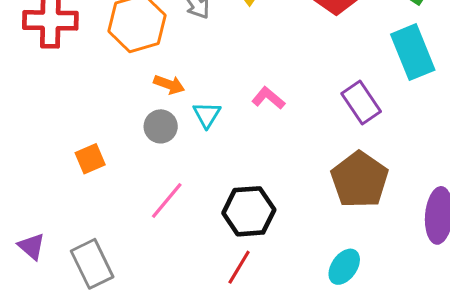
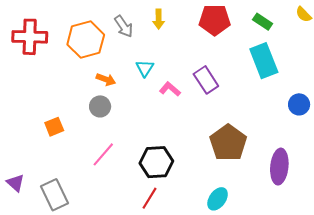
purple rectangle: (361, 103) -> (206, 80), moved
cyan triangle: (207, 115) -> (145, 68), moved

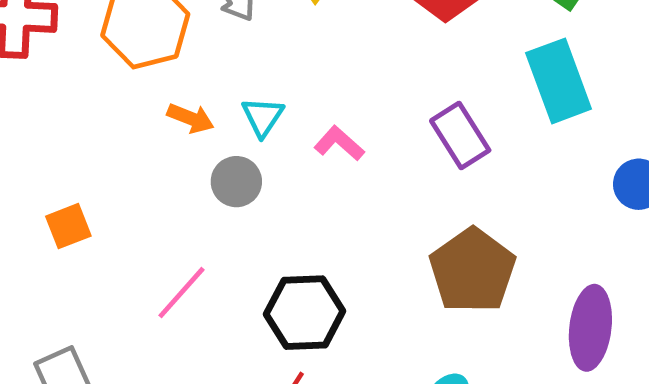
cyan triangle: (145, 68) -> (263, 117), moved
purple rectangle: (206, 80) -> (460, 135), moved
gray circle: (100, 106) -> (236, 182), moved

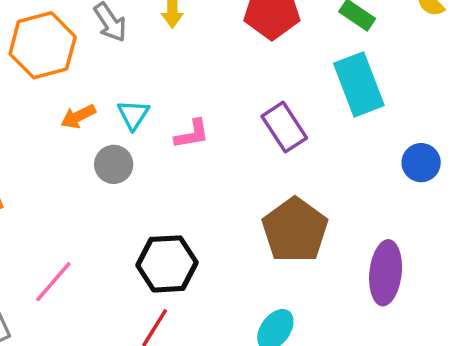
orange arrow: (191, 118) -> (78, 116), turned 132
pink L-shape: (339, 143) -> (192, 134), turned 129
pink line: (181, 293) -> (53, 282), moved

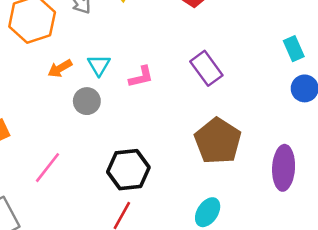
cyan rectangle: (359, 84) -> (294, 49), moved, size x0.6
pink line: (53, 282) -> (47, 168), moved

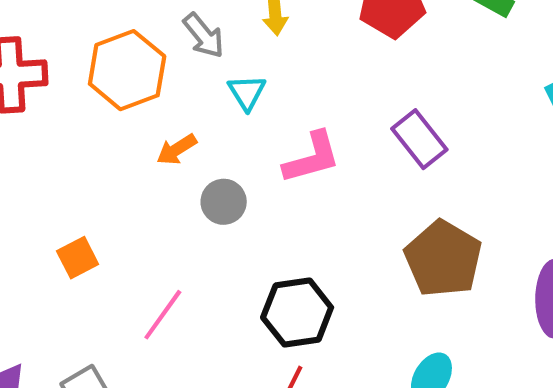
cyan triangle: (99, 65) -> (247, 92), moved
pink L-shape: (141, 77) -> (312, 158), size x1.4

